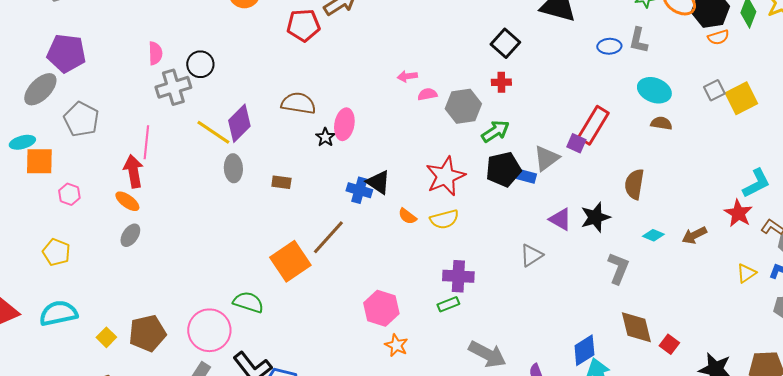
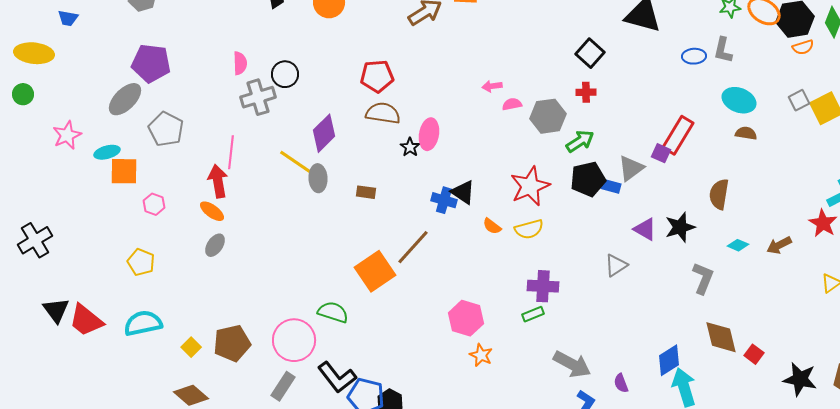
red pentagon: (303, 25) -> (377, 76), moved
yellow line: (213, 132) -> (296, 162), moved

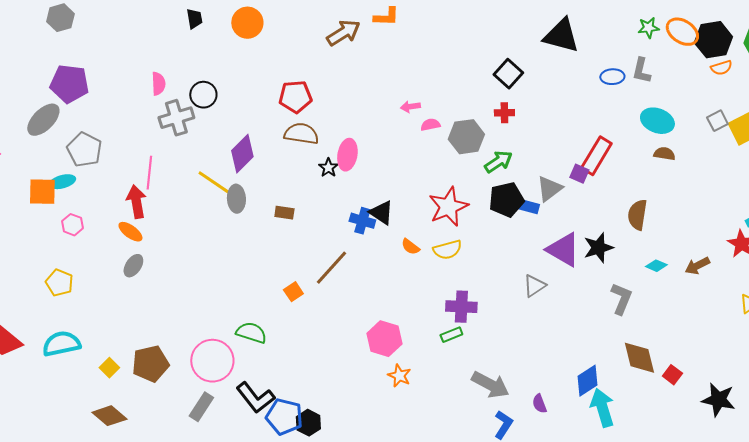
cyan ellipse: (107, 152) -> (62, 182), moved
purple triangle: (645, 229) -> (563, 250), size x1.5
orange square: (375, 271) -> (293, 292), size x0.5

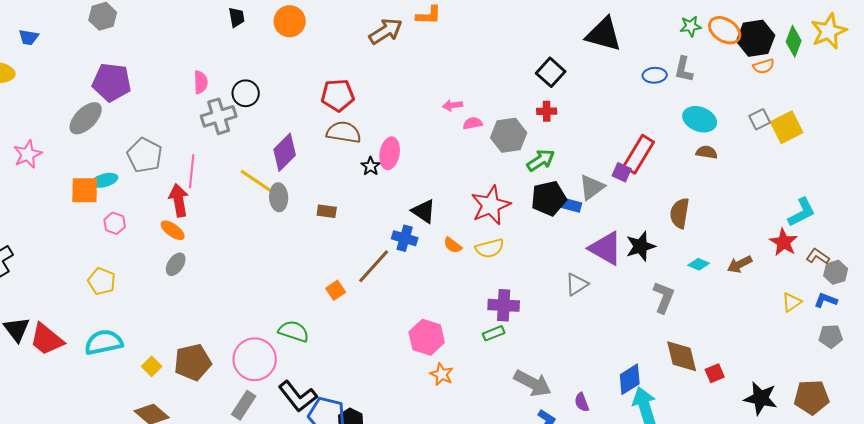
gray pentagon: (84, 150) -> (145, 155), moved
blue cross: (362, 221) -> (405, 238), moved
red square: (672, 375) -> (715, 373), turned 30

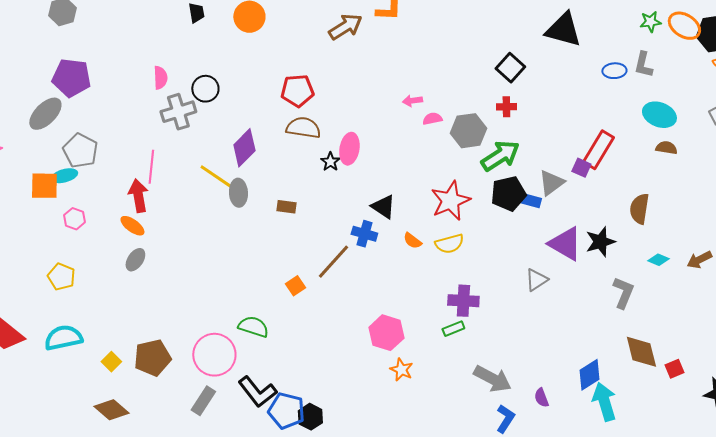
gray pentagon: (145, 155) -> (80, 151), moved
green arrow: (541, 160) -> (500, 156), size x1.4

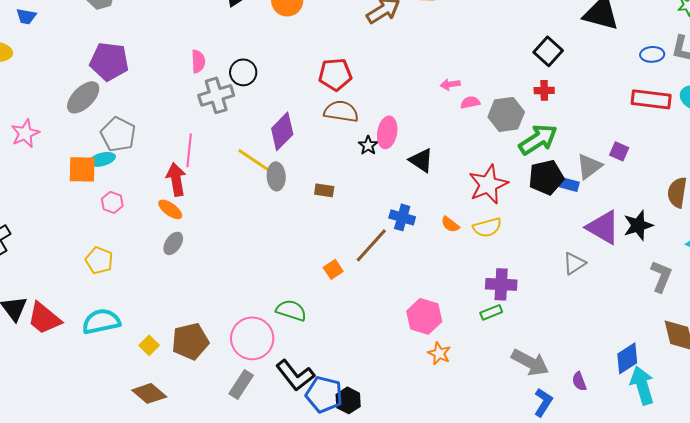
red rectangle: (598, 150) -> (651, 99), moved, turned 66
black triangle: (383, 207) -> (421, 160), moved

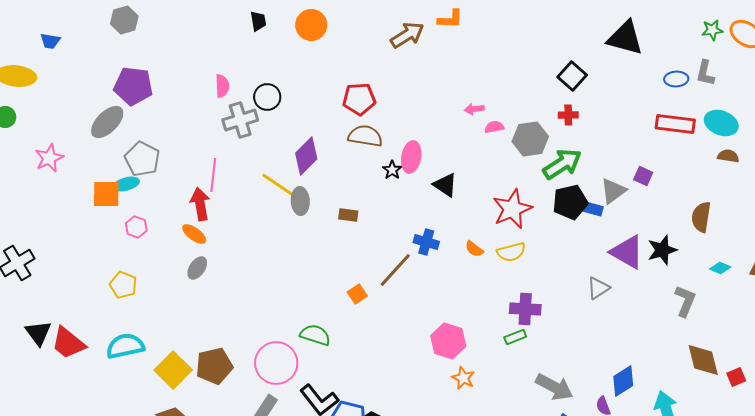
yellow square: (149, 345) -> (173, 370), size x1.8
blue diamond: (627, 358) -> (623, 381), moved

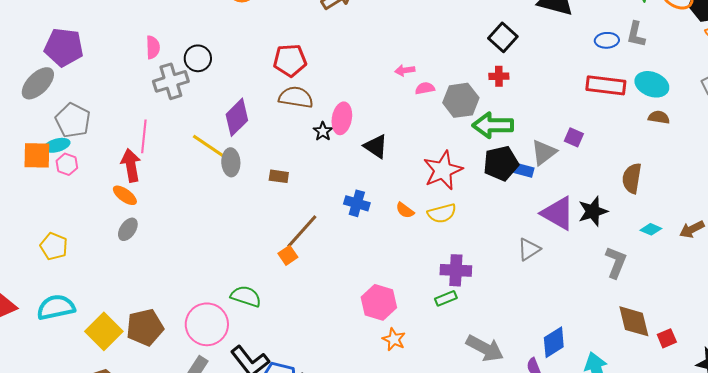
green arrow: (562, 164) -> (493, 125), turned -147
pink hexagon: (136, 227) -> (67, 164), moved
brown line: (395, 270) -> (302, 231), moved

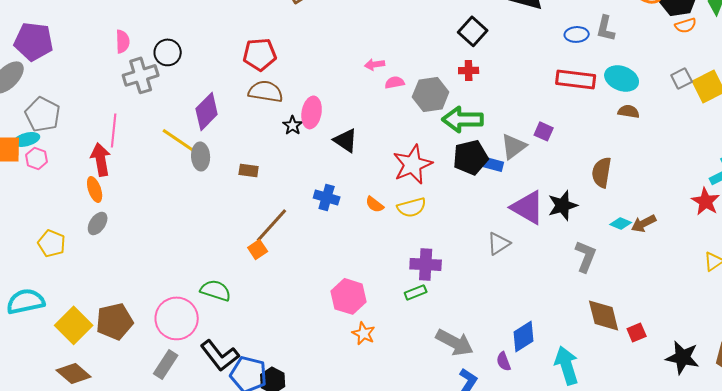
orange ellipse: (125, 195) -> (95, 189), turned 35
brown arrow: (692, 229) -> (644, 223), moved
yellow pentagon: (54, 246) -> (52, 243), moved

